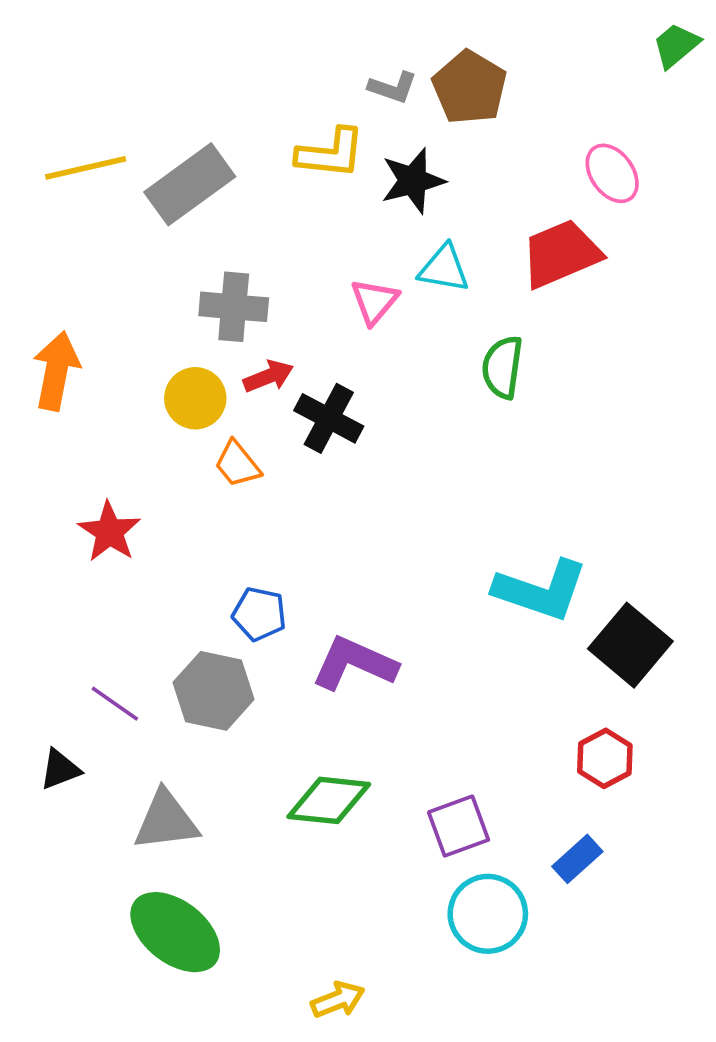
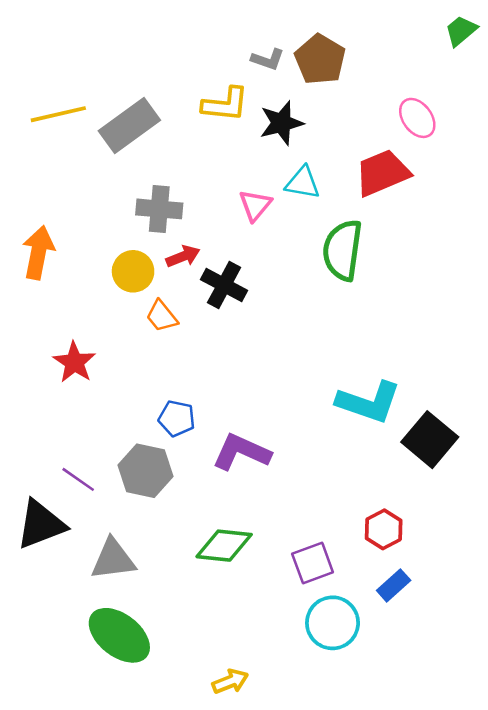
green semicircle: (502, 367) -> (342, 250), size x1.4
red hexagon: (605, 758) -> (384, 529), moved
black triangle: (60, 769) -> (41, 524), size x1.8

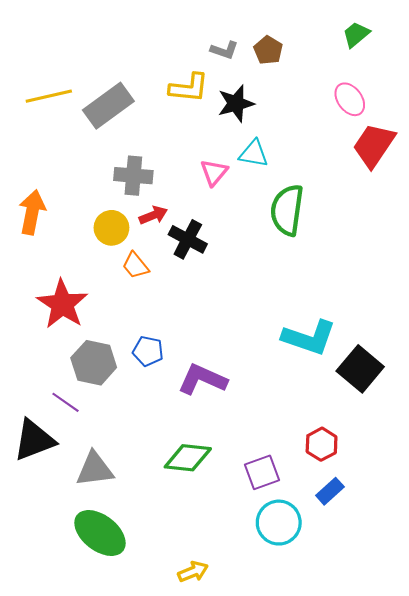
green trapezoid: (461, 31) -> (356, 34), moved
brown pentagon: (320, 59) -> (268, 50), size x0.7
red trapezoid: (382, 173) -> (374, 145), moved, turned -33
red star: (74, 362) -> (62, 304), size x1.4
gray hexagon: (146, 471) -> (94, 363), moved

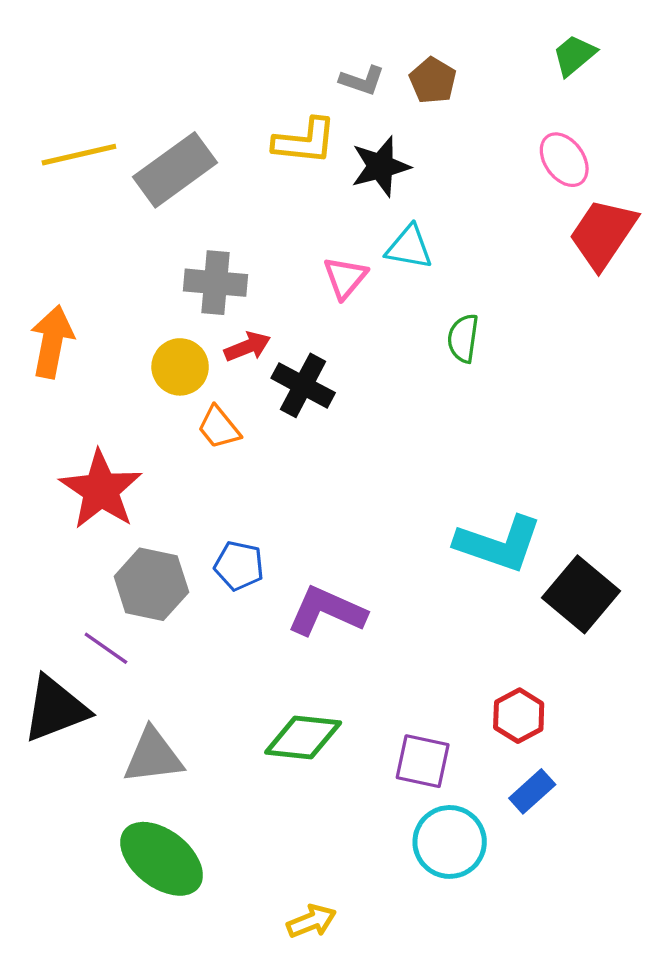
green semicircle: (287, 210) -> (463, 338), size x0.6
purple square: (262, 472) -> (423, 761), turned 32

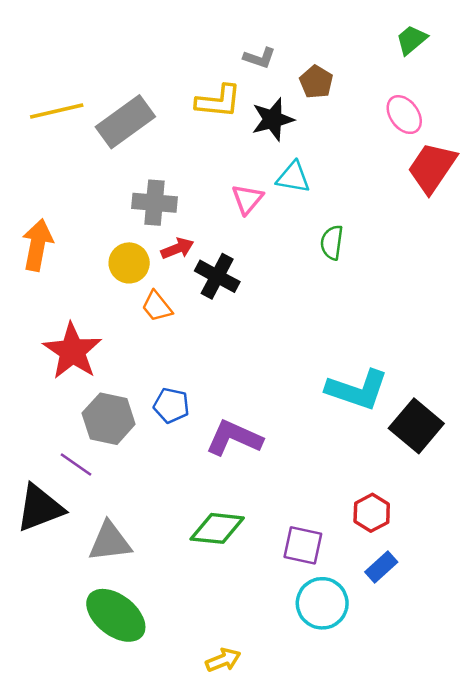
brown pentagon: (433, 80) -> (316, 82), moved

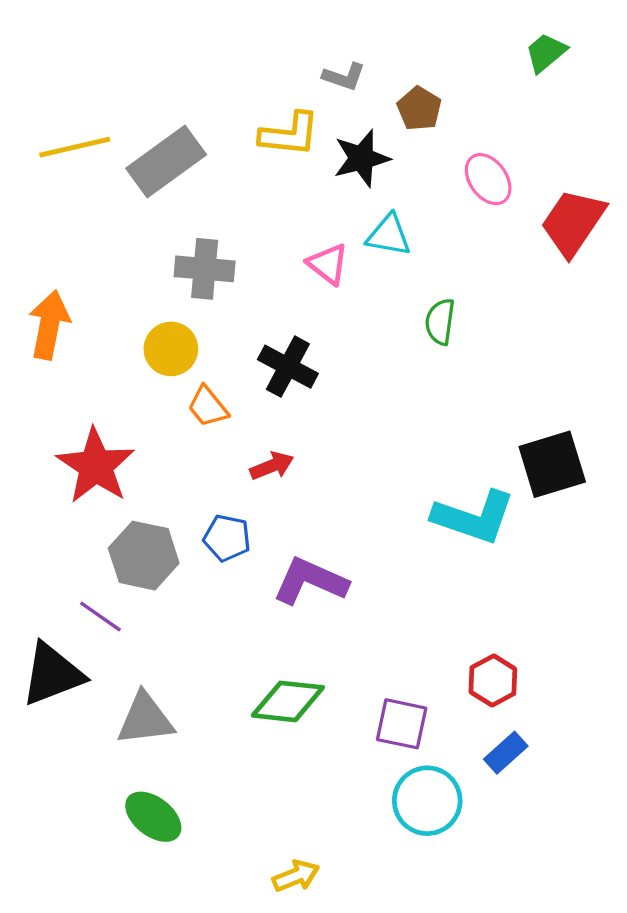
pink ellipse: (404, 115) -> (488, 179), moved
pink triangle: (247, 199) -> (328, 264), turned -32
red arrow: (177, 249) -> (272, 466), moved
black square: (416, 426) -> (552, 464), moved, turned 33
green ellipse: (116, 615) -> (153, 817), size x0.7

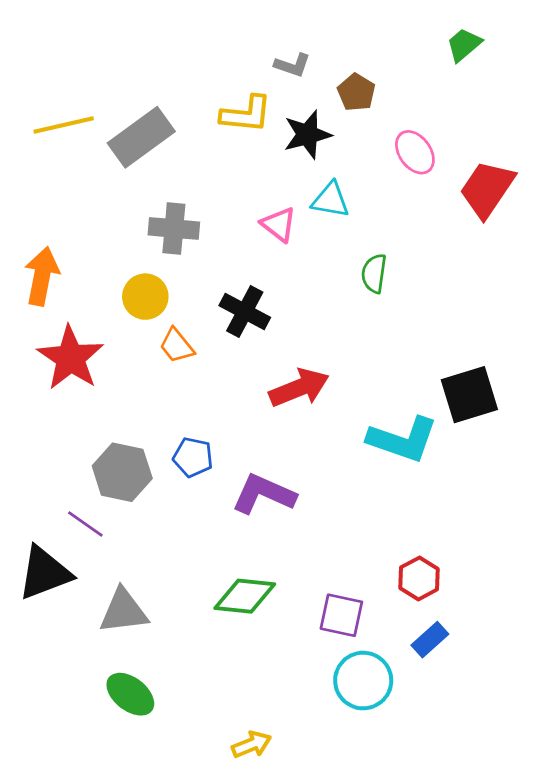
red star: (96, 466) -> (70, 358), moved
red arrow: (272, 466) -> (299, 388), moved, size x1.6

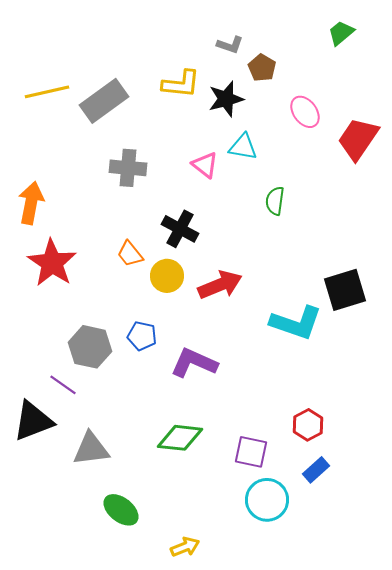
gray L-shape: (292, 65) -> (230, 45), moved
yellow circle: (145, 297) -> (167, 276), moved
green ellipse: (130, 694) -> (121, 510), moved

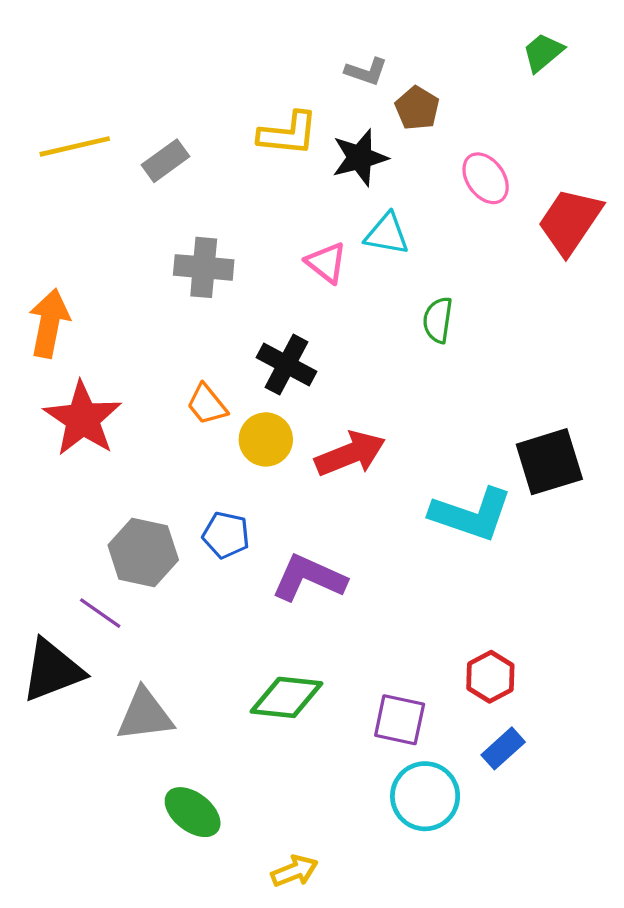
gray rectangle: (104, 101) -> (165, 161), size x0.6

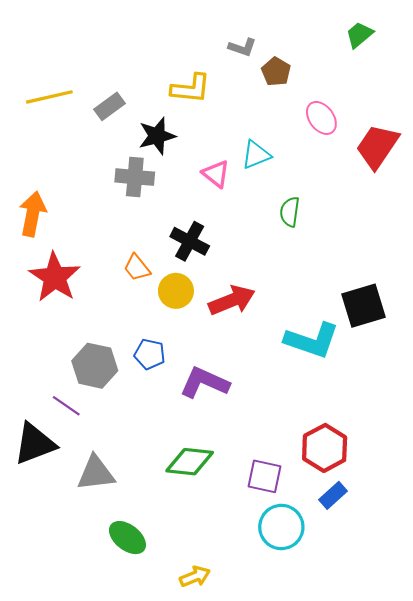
black star: (360, 158) -> (157, 136), moved
cyan triangle: (387, 234) -> (256, 155), turned -32
red hexagon: (490, 677) -> (325, 448), size x1.4

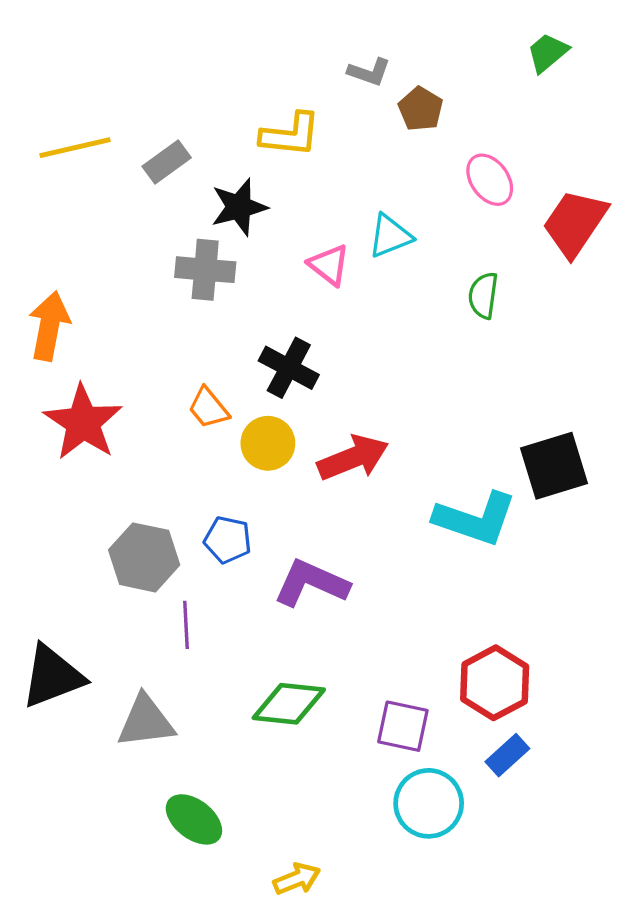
green semicircle: (290, 212) -> (483, 295), moved
purple line: (66, 406) -> (186, 625), moved, turned 52

